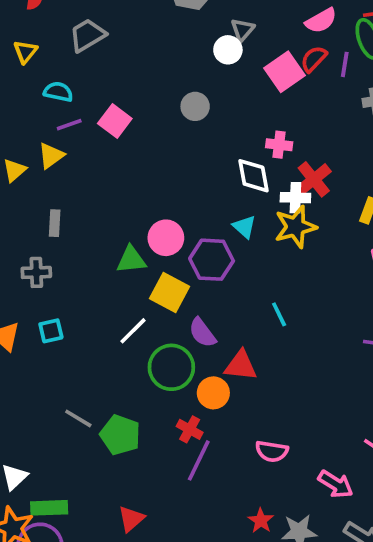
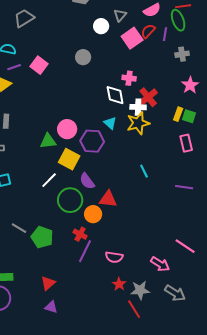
gray triangle: (243, 30) -> (120, 15), moved
cyan line: (279, 314) -> (144, 171), moved
pink semicircle: (272, 451) -> (114, 257), moved

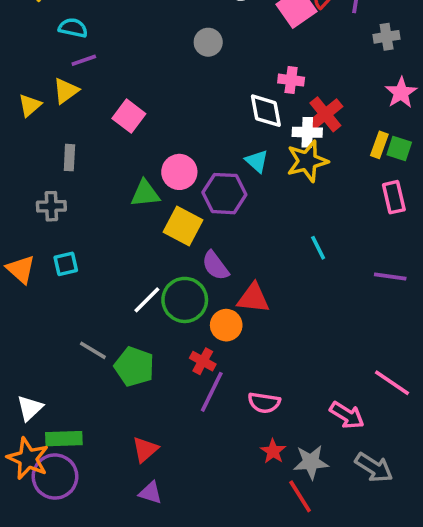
pink square: (39, 65) -> (129, 116), moved
white line: (49, 180) -> (147, 300), moved

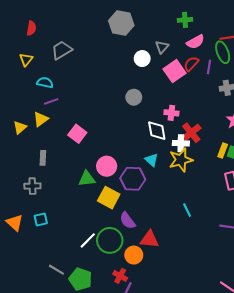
gray circle: (208, 42) -> (134, 97), moved

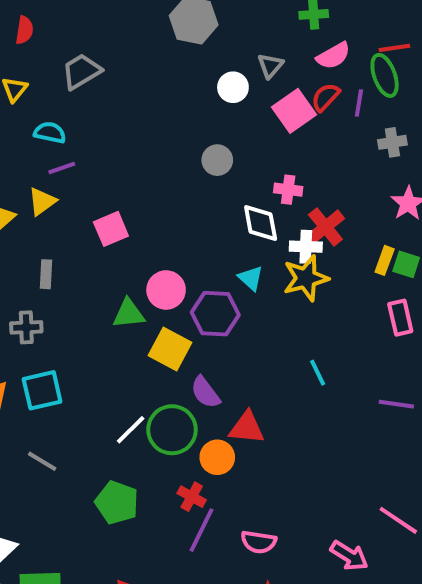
pink square: (77, 134) -> (111, 229), turned 30
cyan square: (41, 219) -> (42, 390), size x1.5
gray line: (56, 270) -> (42, 461), moved

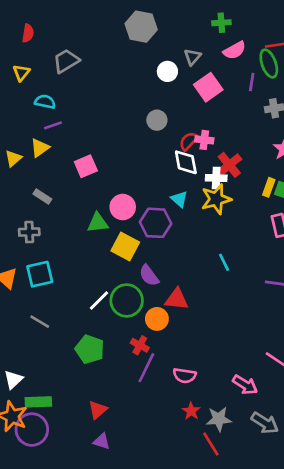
red semicircle: (325, 97) -> (188, 141), moved
gray rectangle: (46, 274) -> (42, 196), turned -60

